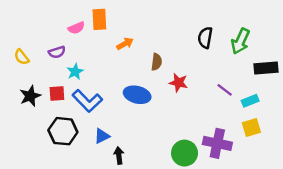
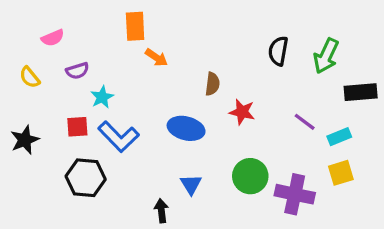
pink semicircle: (76, 28) -> (53, 38), moved
orange arrow: (125, 44) -> (156, 58), moved, turned 63
black star: (30, 96) -> (25, 140), moved
blue triangle: (102, 136) -> (191, 184), moved, turned -35
green circle: (185, 153) -> (250, 176), moved

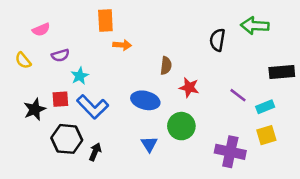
green arrow: (326, 56) -> (255, 26), moved, turned 68
orange arrow: (156, 58) -> (122, 45), turned -30
black star: (25, 140) -> (35, 109), moved
green circle: (250, 176) -> (181, 126), moved
black arrow: (161, 211) -> (95, 152), moved, turned 30

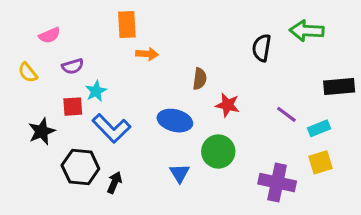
red square: (60, 99) -> (73, 107), moved

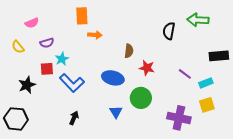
black hexagon: (80, 167) -> (16, 119), moved

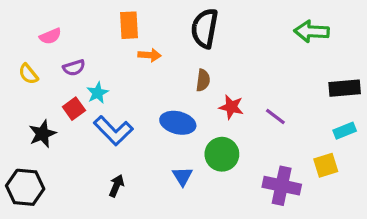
black semicircle: (169, 31) -> (205, 28), moved, size x1.4
red square: (47, 69) -> (74, 109), turned -32
purple line: (185, 74) -> (275, 116), moved
cyan rectangle: (206, 83) -> (345, 131), moved

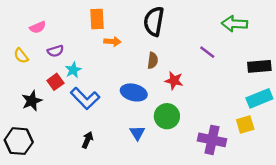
purple line: (275, 116) -> (207, 52), moved
cyan rectangle: (345, 131) -> (259, 98), size x1.5

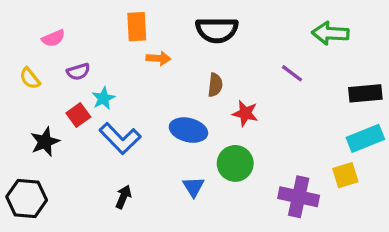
black semicircle: (154, 21) -> (217, 30), turned -100

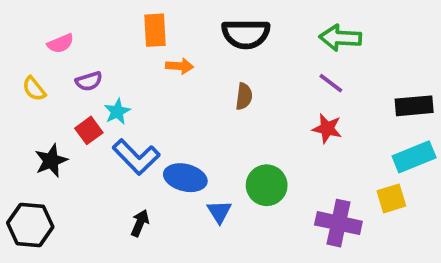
green arrow: (330, 33) -> (340, 38), moved
red star: (245, 113) -> (327, 129), moved
blue ellipse: (188, 130) -> (185, 178), moved

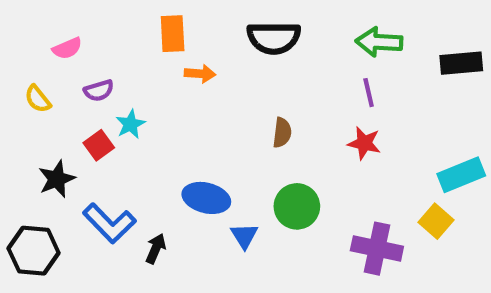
purple line: (331, 83) -> (369, 93), turned 40
brown semicircle: (244, 96) -> (282, 133), moved
black rectangle: (414, 106) -> (461, 63), moved
blue L-shape: (136, 157) -> (109, 223), moved
yellow square: (391, 198) -> (436, 221), turned -32

